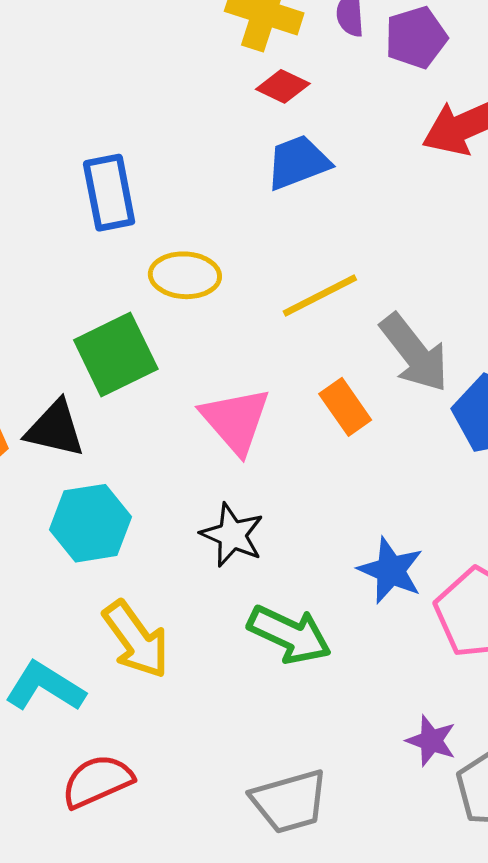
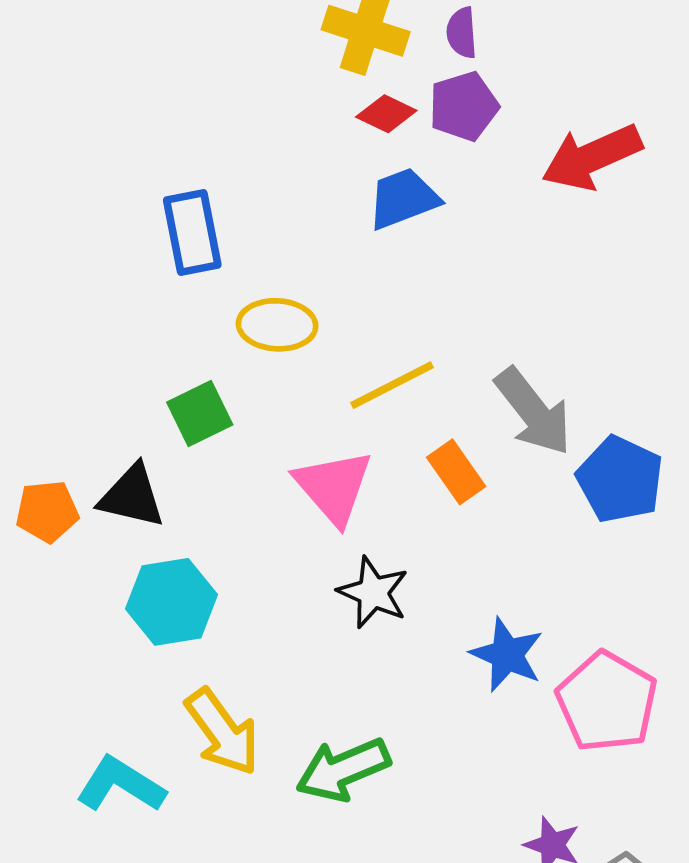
purple pentagon: (416, 37) -> (464, 106), moved
yellow line: (320, 296) -> (392, 385), moved
green square: (116, 355) -> (200, 413), size x0.7
black star: (232, 535) -> (373, 592), moved
green arrow: (290, 634) -> (343, 770), moved, turned 132

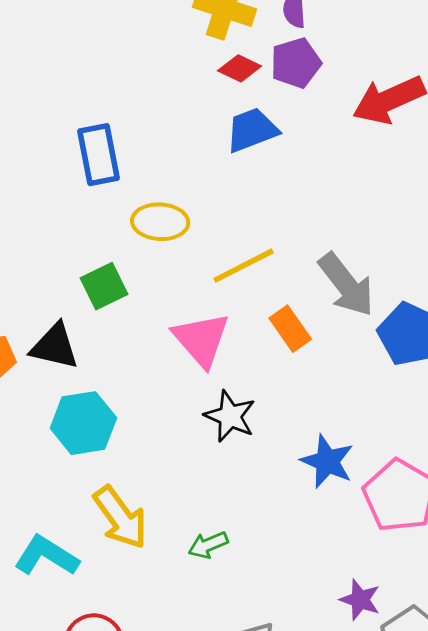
green arrow: (343, 770) -> (208, 545), size x0.6

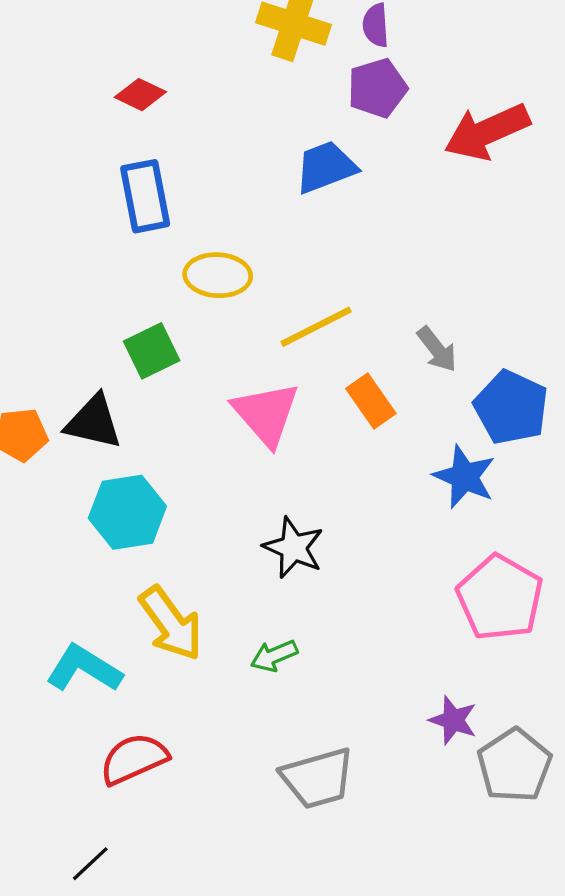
red diamond: (240, 68) -> (140, 95), moved
gray arrow: (346, 285) -> (437, 349), size x0.6
black star: (230, 416) -> (293, 548), moved
blue star: (327, 461) -> (464, 477), moved

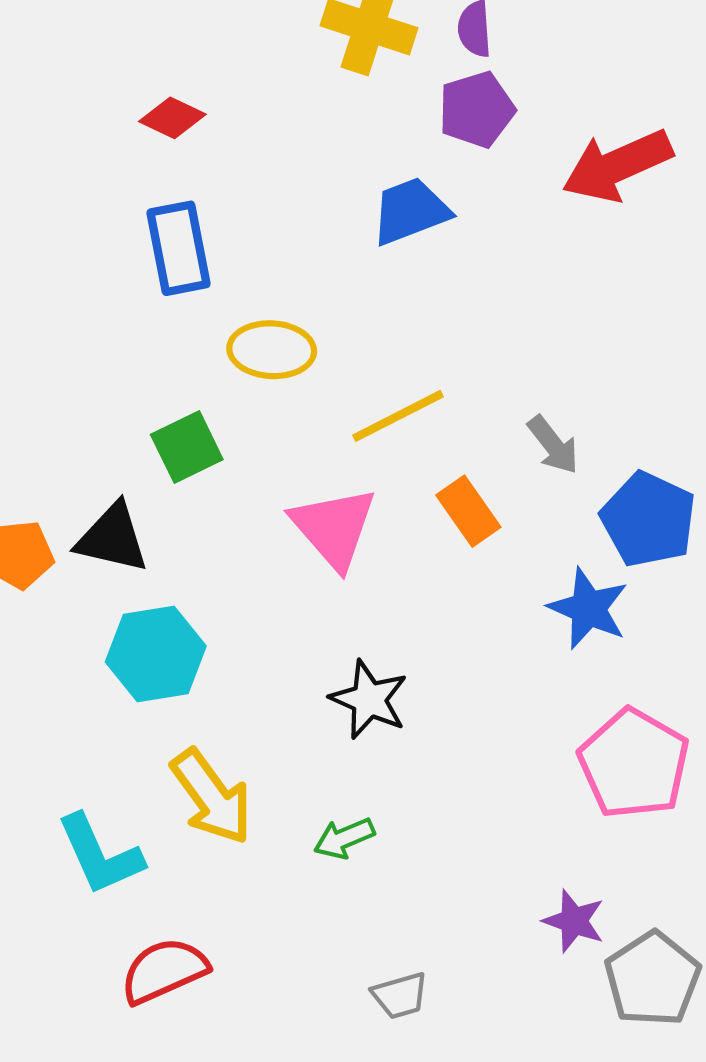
cyan L-shape: (84, 669) -> (100, 855), turned -146
gray trapezoid: (318, 778) -> (400, 996), size x0.6

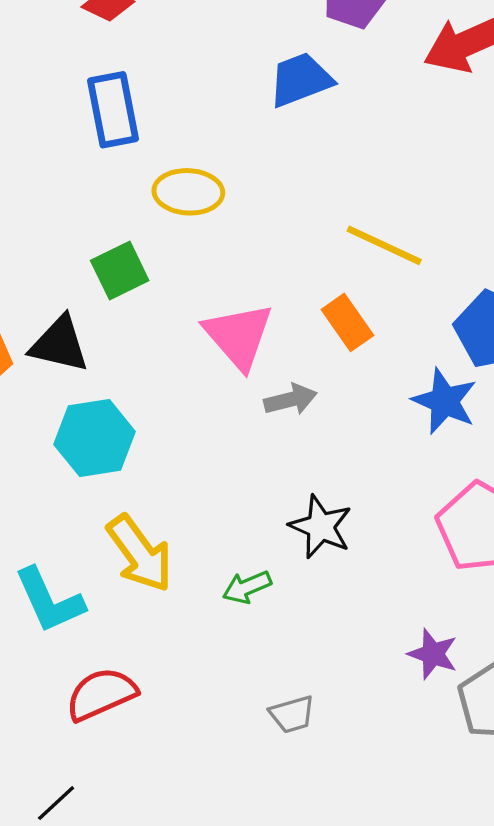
yellow line: (398, 416) -> (384, 245), moved, turned 52
gray arrow: (553, 445) -> (290, 399), moved, turned -66
black star: (369, 700) -> (321, 527), moved

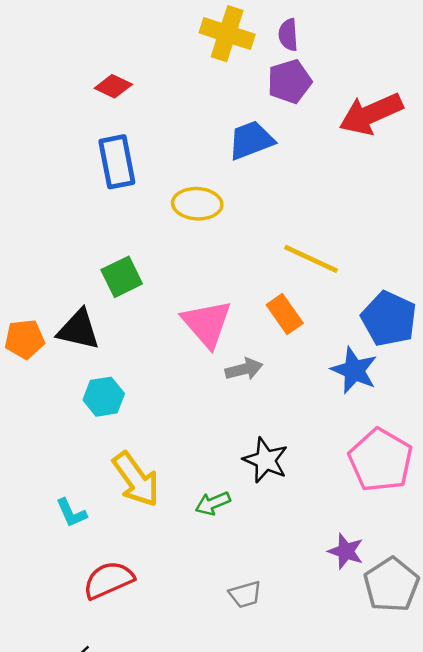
yellow ellipse: (188, 192) -> (197, 204), moved
cyan hexagon: (95, 438) -> (104, 397), size x0.7
cyan L-shape: (49, 600) -> (71, 513), size x0.6

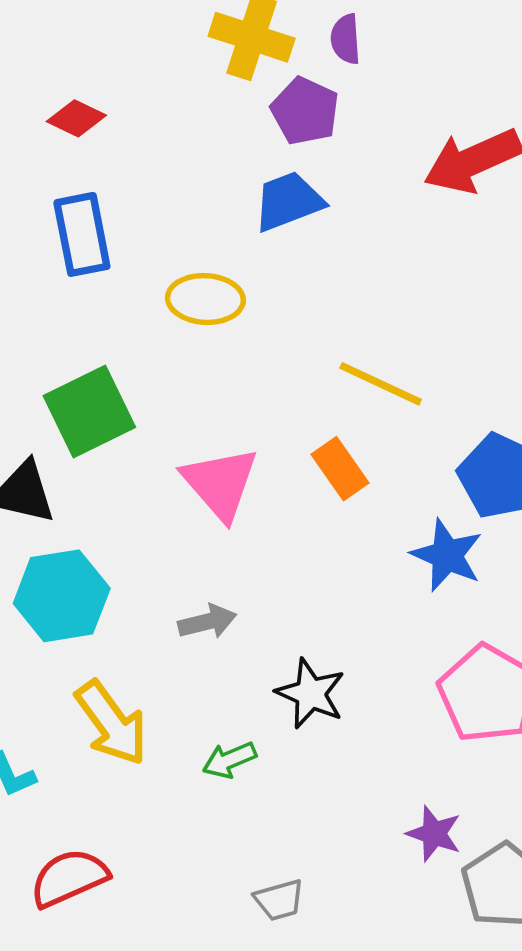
purple pentagon: (289, 81) -> (305, 111), moved, turned -30
green square: (122, 277) -> (89, 411), size x1.4
gray arrow: (244, 369) -> (207, 622), moved
cyan hexagon: (104, 397) -> (62, 596), size x1.5

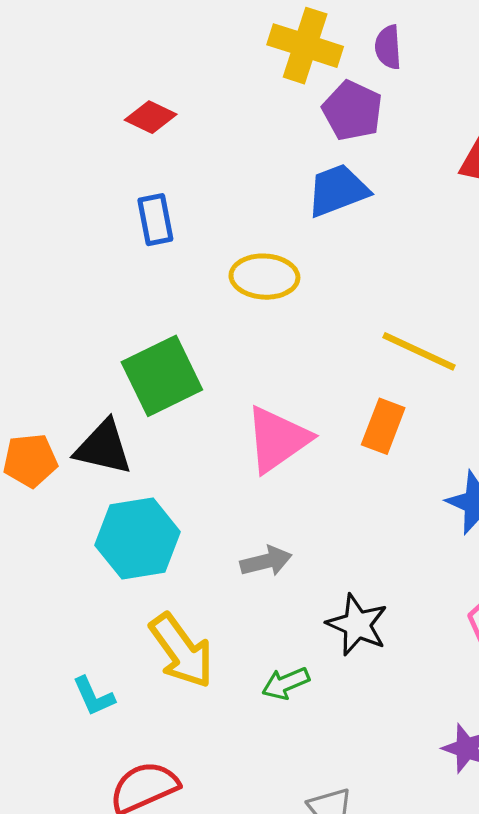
blue rectangle: (82, 234) -> (155, 220), size x0.7
orange rectangle: (340, 469) -> (383, 426), turned 56
pink triangle: (220, 483) -> (277, 439), turned 36

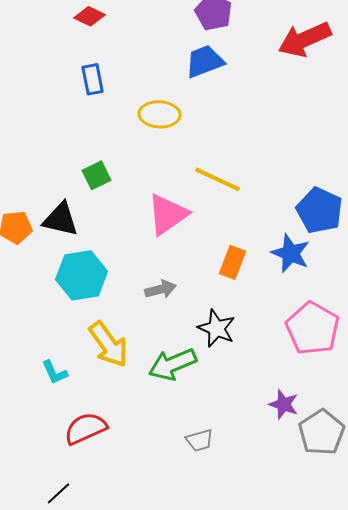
yellow line: (419, 351) -> (218, 179), moved
green square: (162, 376) -> (97, 175), size x0.6
orange rectangle: (383, 426) -> (233, 262), moved
green arrow: (286, 683) -> (173, 364), size x1.6

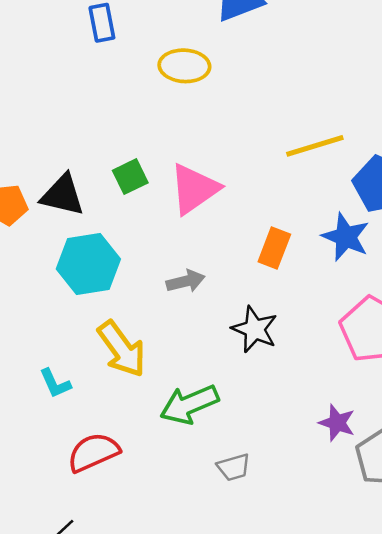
green square: (97, 175) -> (130, 177), moved
yellow line: (218, 179) -> (315, 146), moved, turned -42
green arrow: (173, 364) -> (189, 404), moved

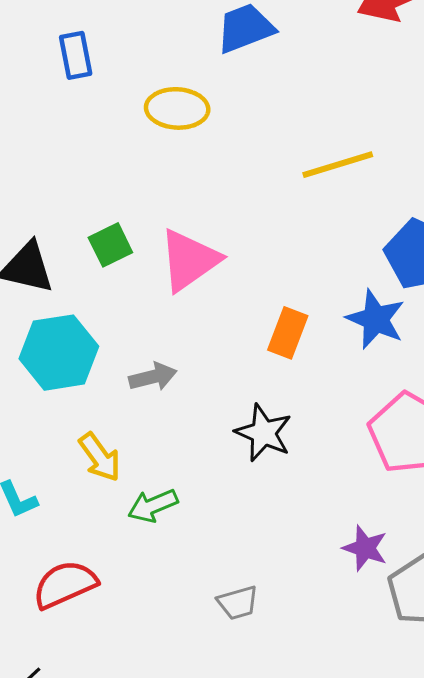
yellow line: (315, 146) -> (338, 165), moved
gray arrow: (186, 281) -> (153, 377), moved
yellow arrow: (122, 349) -> (100, 457), size x0.7
green arrow: (189, 404) -> (153, 506), moved, size x0.7

